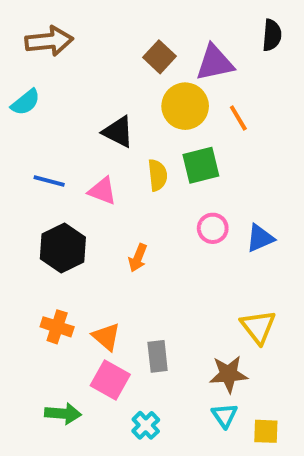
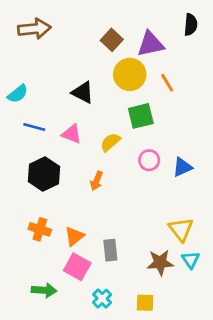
cyan semicircle: (26, 102) -> (18, 94), moved
yellow semicircle: (158, 175) -> (110, 142), moved, turned -125
orange triangle: (106, 337) -> (74, 236), turned 40
cyan triangle: (225, 415) -> (191, 260), moved
yellow square: (266, 431) -> (145, 303), moved

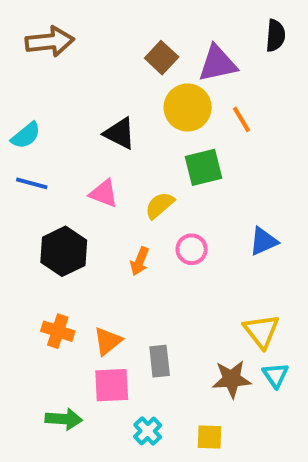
blue line: (34, 127) -> (32, 183), moved
pink circle: (149, 160) -> (192, 249), moved
pink square: (77, 267) -> (112, 385), turned -32

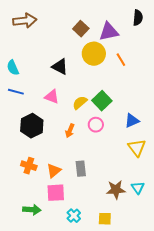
cyan semicircle: (26, 135) -> (13, 68), turned 105
green square: (204, 167) -> (102, 101), moved, turned -30
yellow triangle: (261, 331) -> (137, 148), moved
gray rectangle: (160, 361) -> (81, 169), moved

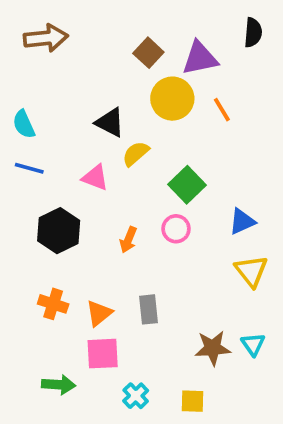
yellow semicircle: (80, 103) -> (136, 154), moved

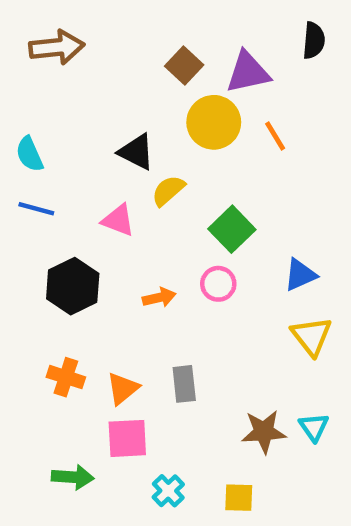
orange arrow: (128, 240) -> (159, 297), turned -125

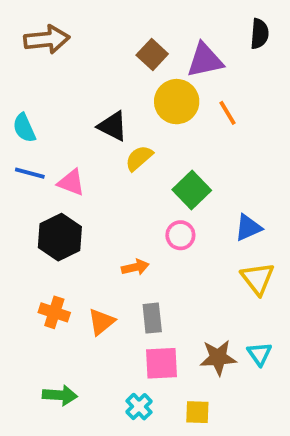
pink triangle: (118, 220) -> (71, 183), moved
orange arrow: (159, 297) -> (135, 267), moved
pink square: (127, 438) -> (162, 363), moved

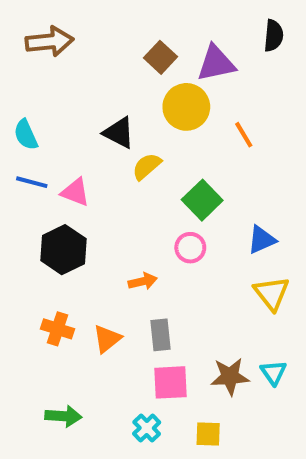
orange line: (227, 113) -> (244, 135), moved

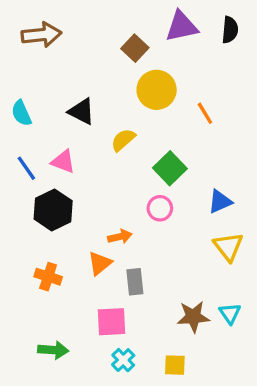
purple triangle: (216, 63) -> (182, 26), moved
black triangle: (119, 133) -> (81, 112), moved
blue line: (32, 182) -> (26, 168), moved, turned 40
orange triangle: (107, 339) -> (100, 263), moved
pink square: (170, 382) -> (112, 322), moved

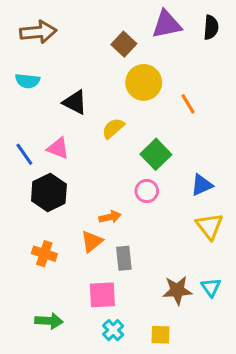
cyan semicircle: (21, 113) -> (28, 81), moved, turned -60

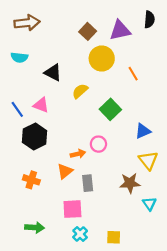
purple triangle: (167, 24) -> (120, 30), moved
pink circle: (147, 191) -> (98, 144), moved
brown star: (177, 290) -> (130, 183), moved

